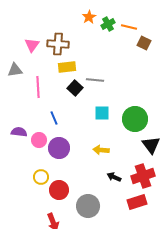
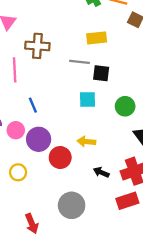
brown cross: (58, 44) -> (37, 46), moved
yellow rectangle: (67, 67) -> (97, 38), moved
black square: (75, 88) -> (101, 73), moved, turned -35
green circle: (135, 119) -> (125, 106), size x0.7
red circle: (59, 190) -> (60, 157), moved

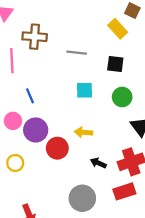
yellow rectangle: (97, 38) -> (118, 29), moved, turned 54
black square: (101, 73) -> (115, 64), moved
gray circle: (72, 205) -> (82, 198), moved

